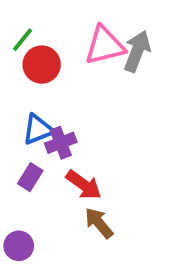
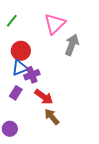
pink triangle: (105, 45) -> (55, 24), turned -30
gray arrow: (137, 51) -> (72, 45), moved
red circle: (42, 65) -> (21, 51), moved

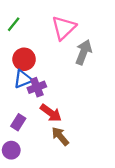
purple rectangle: (16, 93) -> (18, 122), moved

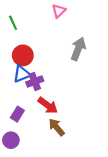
green line: (14, 24) -> (13, 23), turned -64
pink triangle: (64, 28) -> (59, 11), moved, size x0.6

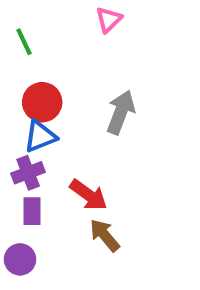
gray arrow: (78, 49) -> (121, 112), moved
purple cross: (35, 81) -> (28, 173), moved
purple rectangle: (17, 114) -> (32, 211), turned -32

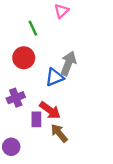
green line: (24, 42) -> (33, 28), moved
blue triangle: (40, 136) -> (55, 77), moved
purple rectangle: (32, 211) -> (36, 119), moved

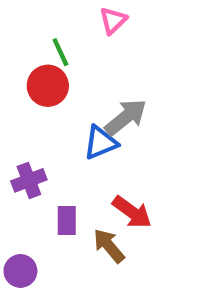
red circle: (24, 58) -> (48, 86), moved
gray arrow: (68, 63) -> (126, 117), turned 30
red arrow: (50, 110) -> (132, 212), moved

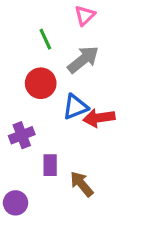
red circle: (48, 86) -> (41, 83), moved
gray arrow: (126, 117) -> (83, 60), moved
red arrow: (132, 212) -> (99, 118), moved, turned 136

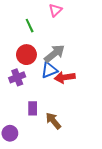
gray arrow: (83, 60) -> (54, 54), moved
purple cross: (22, 135) -> (17, 77), moved

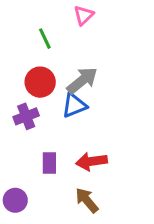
red arrow: (65, 77) -> (91, 161), moved
brown arrow: (53, 121) -> (87, 200), moved

